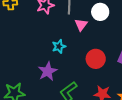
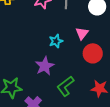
pink triangle: (81, 25) -> (82, 33), moved

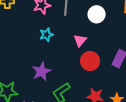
cyan star: (56, 41) -> (46, 35), moved

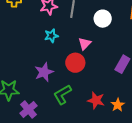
red circle: (90, 61) -> (75, 63), moved

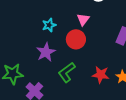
cyan star: (51, 36) -> (49, 25), moved

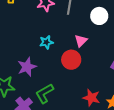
purple star: (46, 52) -> (27, 67), moved
green L-shape: (67, 72) -> (45, 93), moved

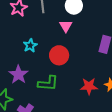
pink triangle: (81, 41) -> (66, 26), moved
green L-shape: (45, 93) -> (48, 83), moved, turned -130

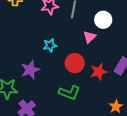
green L-shape: (48, 83) -> (69, 93), moved
red star: (89, 86) -> (99, 72), moved, turned -30

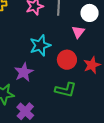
cyan star: (50, 45) -> (40, 45), size x1.5

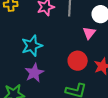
cyan star: (40, 45) -> (32, 46), moved

